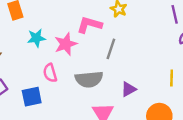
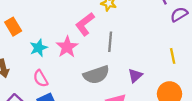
pink L-shape: (89, 25) -> (85, 24), turned -40
pink semicircle: (50, 73) -> (41, 78), moved

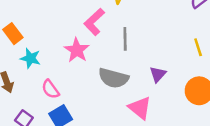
cyan star: (39, 48) -> (30, 58), moved, turned -30
gray semicircle: (96, 75) -> (113, 78), turned 40

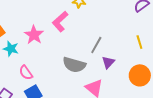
gray line: (125, 39) -> (96, 45), moved, turned 30
pink star: (77, 50) -> (34, 35), moved

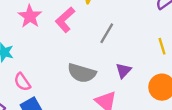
pink star: (34, 35) -> (30, 16), moved
gray line: (96, 45) -> (107, 33), moved

